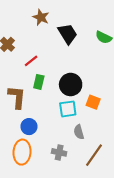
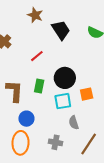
red line: (31, 61) -> (37, 56), moved
green rectangle: (39, 82) -> (39, 86), moved
orange square: (93, 102) -> (87, 94), turned -32

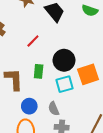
orange square: (87, 94) -> (88, 74), size x1.5
gray semicircle: (74, 123) -> (54, 109), moved

